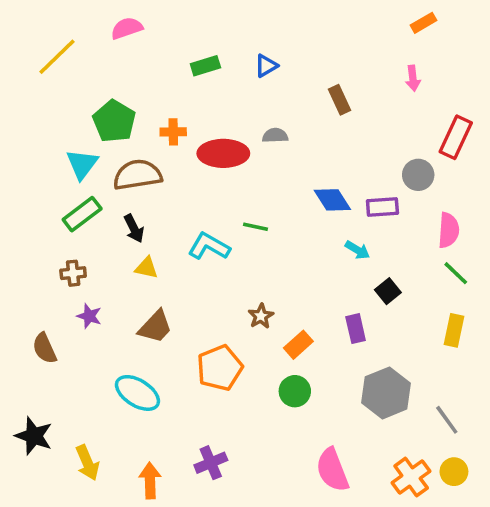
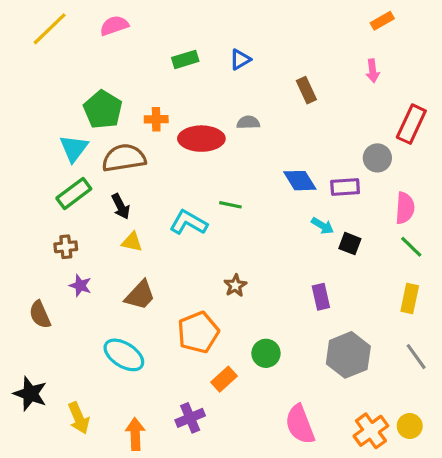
yellow line: (57, 57) -> (50, 29), moved
black square: (388, 291) -> (350, 244), moved, turned -30
orange rectangle: (298, 345) -> (224, 379), moved
gray line: (447, 420) -> (416, 357), moved

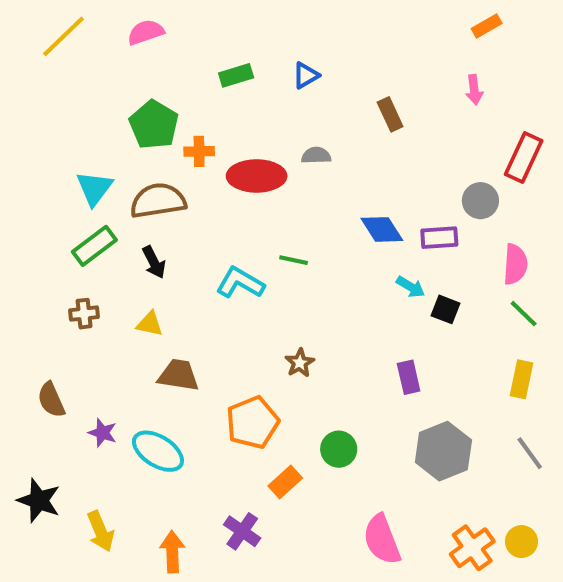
green pentagon: (103, 110) -> (154, 125), moved
yellow triangle: (132, 242) -> (150, 324), moved
purple star: (80, 286) -> (103, 433), moved
brown trapezoid: (140, 295) -> (179, 375), turned -124
purple cross: (190, 418) -> (242, 531), turned -32

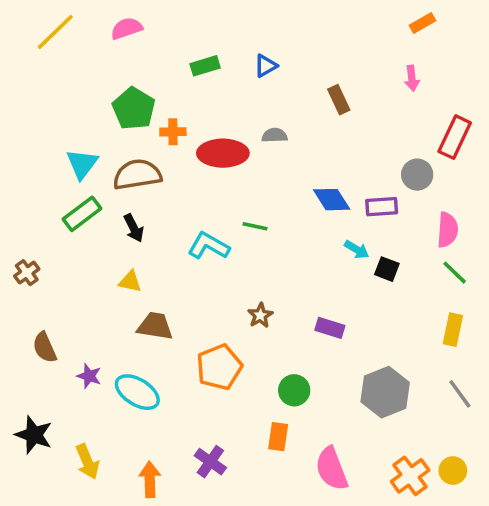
brown cross: (84, 314) -> (27, 273), moved, turned -30
purple rectangle: (409, 377) -> (330, 328), moved, turned -60
orange rectangle: (285, 482) -> (278, 437), moved, turned -40

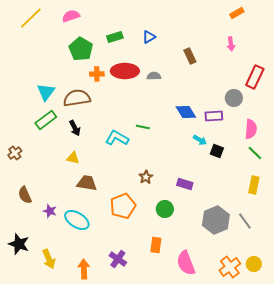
green pentagon: (134, 109) -> (81, 49), moved
red ellipse: (223, 153) -> (125, 71), moved
green circle: (294, 390) -> (165, 209), moved
gray line: (460, 394) -> (245, 221), moved

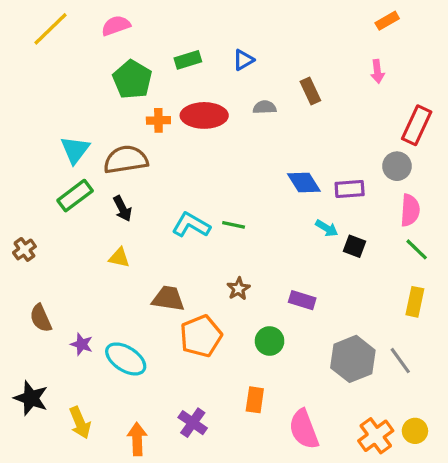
gray semicircle: (154, 76) -> (265, 107), moved
gray circle: (234, 98) -> (397, 166), moved
green line: (143, 127) -> (234, 225), moved
brown trapezoid: (87, 183) -> (168, 298), moved

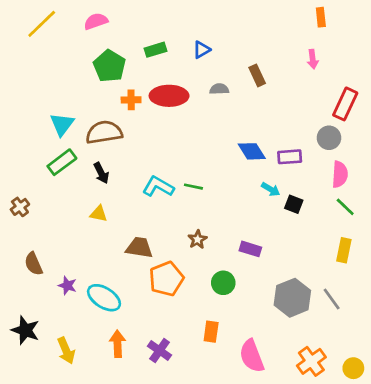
orange rectangle: (387, 21) -> (321, 17), turned -66
yellow circle: (415, 431) -> (353, 368), moved
orange arrow: (137, 439) -> (118, 344), moved

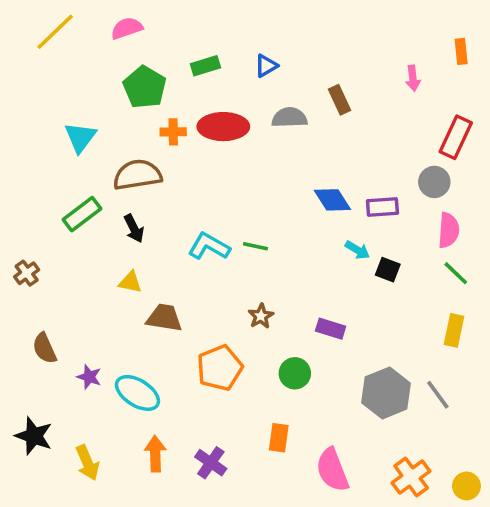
orange rectangle: (321, 17) -> (461, 51), moved
gray semicircle: (219, 89) -> (289, 118), size x1.4
cyan triangle: (62, 124) -> (80, 137), moved
brown trapezoid: (139, 248) -> (164, 318), moved

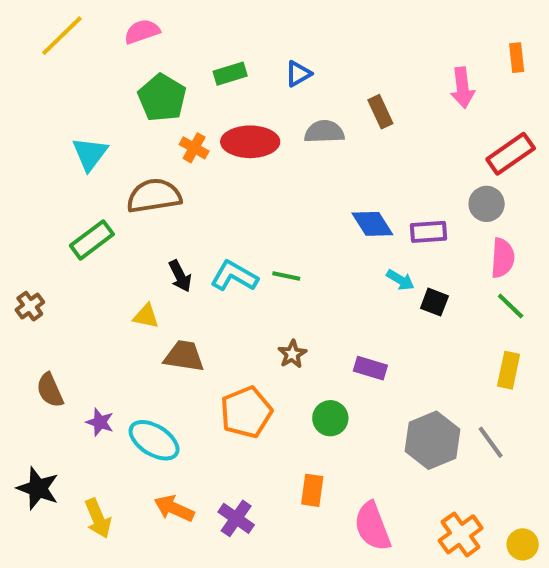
pink arrow: (413, 78) -> (463, 88), size x1.4
orange cross: (173, 132) -> (194, 148), turned 30
red rectangle: (456, 137) -> (511, 154), turned 30
black arrow: (134, 228) -> (180, 276), moved
orange arrow: (155, 454) -> (174, 508), turned -64

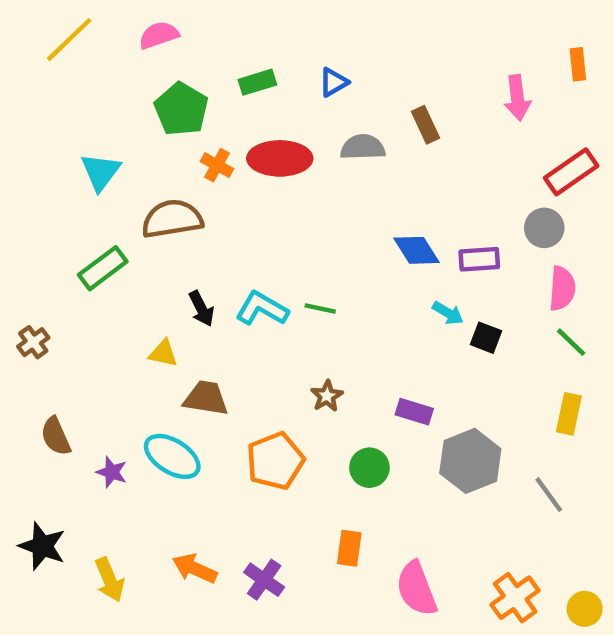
cyan ellipse: (154, 440) -> (172, 456), moved
gray hexagon: (432, 440) -> (470, 461), moved

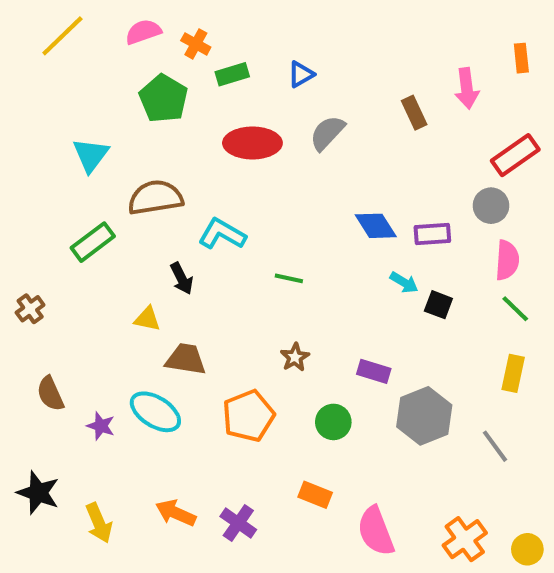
brown rectangle: (425, 125) -> (414, 113), moved
gray semicircle: (363, 147) -> (327, 133), turned -45
orange cross: (217, 165) -> (196, 44), moved
cyan L-shape: (262, 309) -> (222, 234), moved
orange rectangle: (349, 548) -> (315, 495), turned -76

